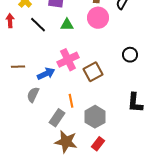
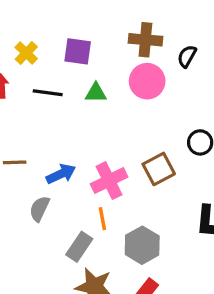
black line: (38, 25) -> (48, 93), turned -36
pink cross: (68, 60) -> (109, 181), moved
brown square: (93, 72) -> (159, 169), moved

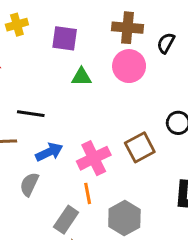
yellow cross: (26, 53) -> (17, 25), moved, turned 30
black line: (48, 93) -> (31, 114), moved

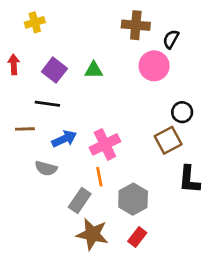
purple square: (65, 38) -> (54, 70), moved, turned 30
pink circle: (129, 66) -> (154, 66), moved
brown square: (140, 147) -> (168, 140), moved
gray semicircle: (29, 184) -> (46, 168), turned -100

